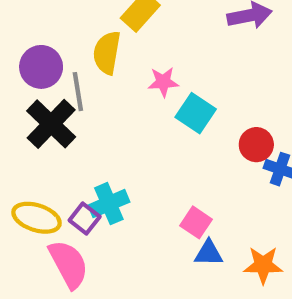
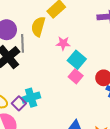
pink square: (196, 222) -> (76, 76), moved

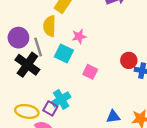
cyan square: (77, 60) -> (64, 54), moved
pink square: (76, 76) -> (90, 72), moved

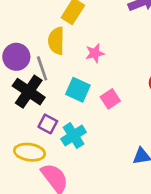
cyan square: (64, 54) -> (78, 90), moved
pink square: (90, 72) -> (110, 99), turned 32
purple square: (50, 108) -> (48, 124), moved

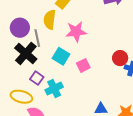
pink star: (95, 53) -> (76, 32), size x1.5

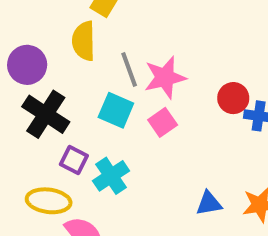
pink star: (76, 32) -> (165, 77), moved
gray line: (37, 38) -> (129, 69), moved

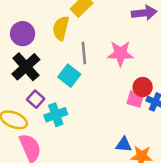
pink star: (165, 77) -> (120, 54), moved
pink square: (163, 122) -> (135, 99), moved, turned 36
blue triangle: (209, 203) -> (124, 145), moved

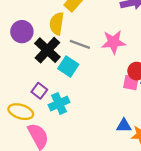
gray line: (84, 53) -> (80, 44), turned -60
black cross: (26, 67) -> (47, 50), moved

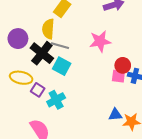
gray line: (80, 44) -> (60, 46), moved
yellow ellipse: (21, 112) -> (21, 78), moved

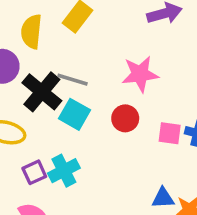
yellow semicircle: (48, 29) -> (31, 32), moved
red circle: (123, 65) -> (125, 118), moved
purple square: (38, 90) -> (34, 172), moved, turned 32

